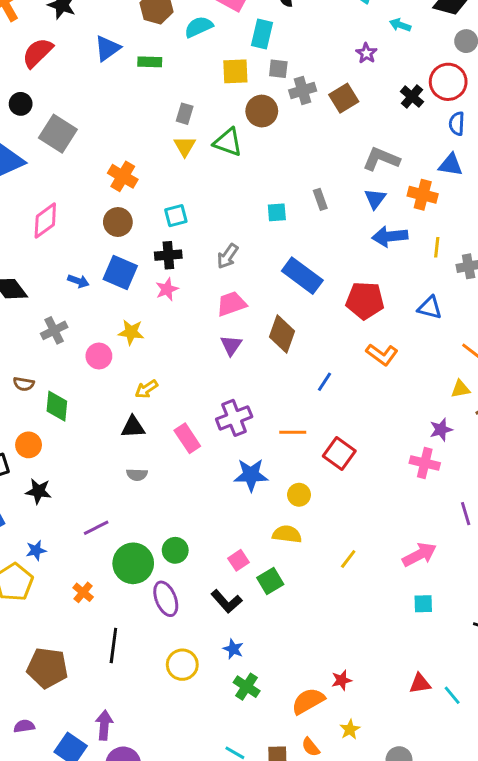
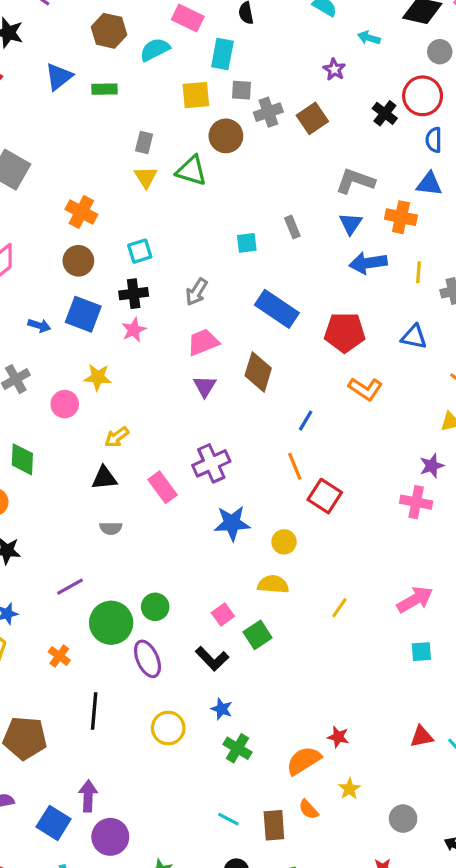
orange line: (293, 432) -> (295, 466), moved, turned 70
red star: (342, 680) -> (338, 737), turned 30

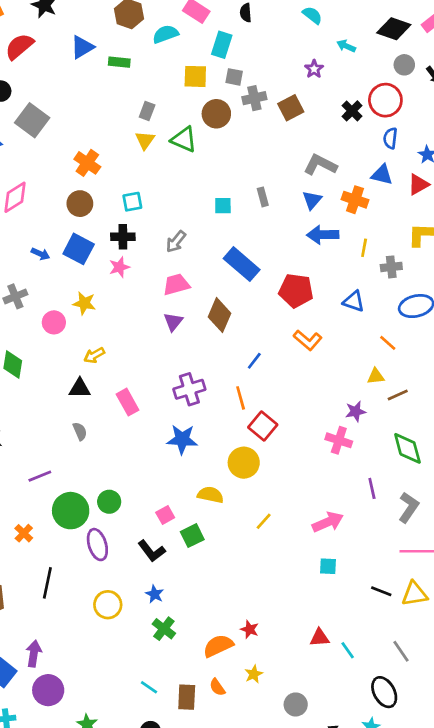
purple cross: (211, 463) -> (189, 389), moved
gray semicircle: (111, 528) -> (80, 431), turned -120
yellow circle: (284, 542) -> (244, 463), moved, size x1.5

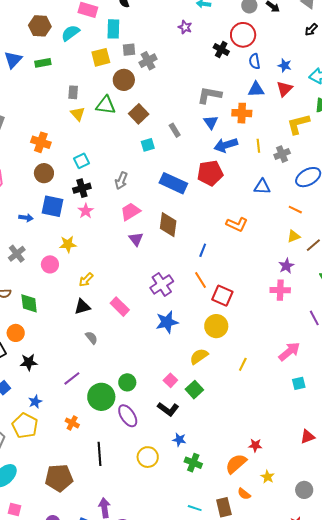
brown square: (291, 108) -> (139, 114), moved
red pentagon: (296, 291) -> (210, 173), moved
yellow semicircle: (210, 495) -> (199, 356), turned -30

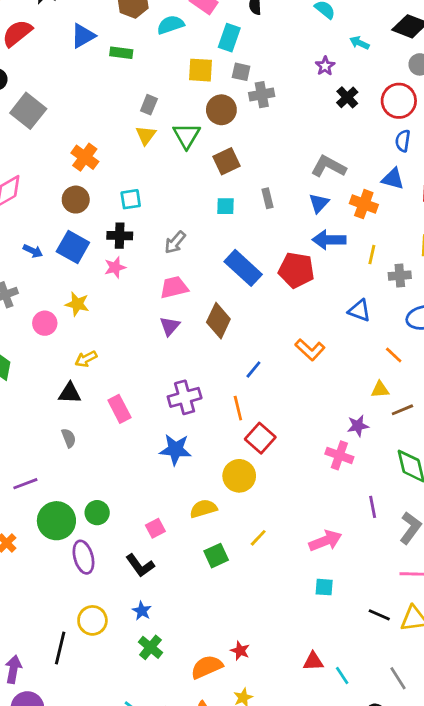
black cross: (221, 50) -> (347, 97), moved
green triangle: (106, 105) -> (187, 136), turned 35
green square: (194, 390) -> (216, 556), moved
black line: (100, 454) -> (60, 648), moved

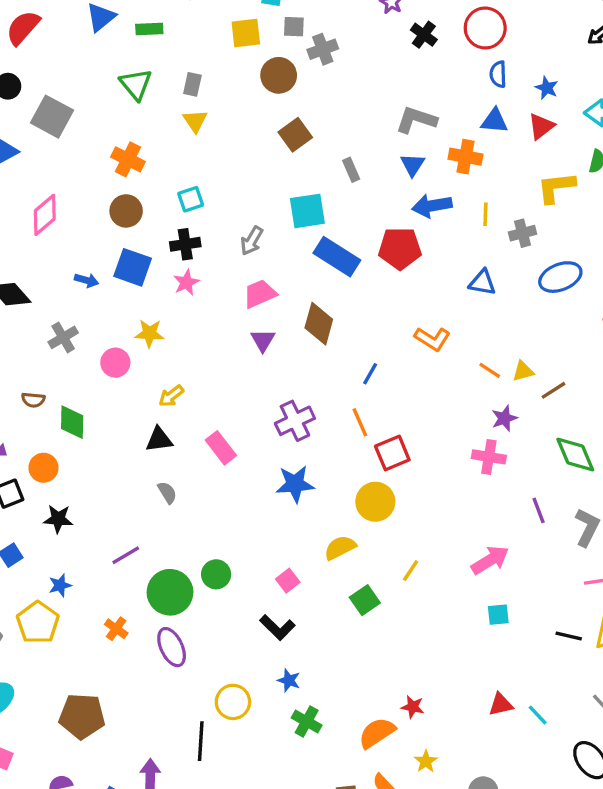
green triangle: (187, 136) -> (136, 84), moved
cyan square: (225, 206) -> (307, 211), moved, size x1.6
orange line: (394, 355) -> (490, 370), moved
red square: (260, 438) -> (392, 453), turned 36
purple ellipse: (83, 557) -> (172, 647), moved

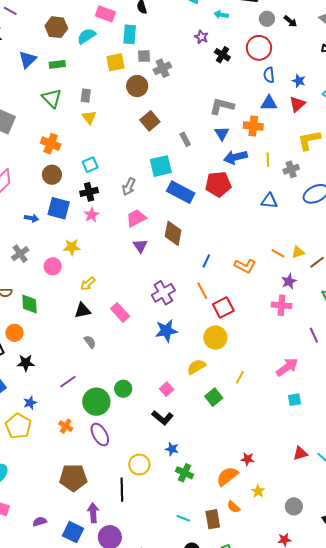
orange L-shape: (432, 339) -> (245, 266), moved
brown pentagon: (82, 716) -> (73, 478), moved

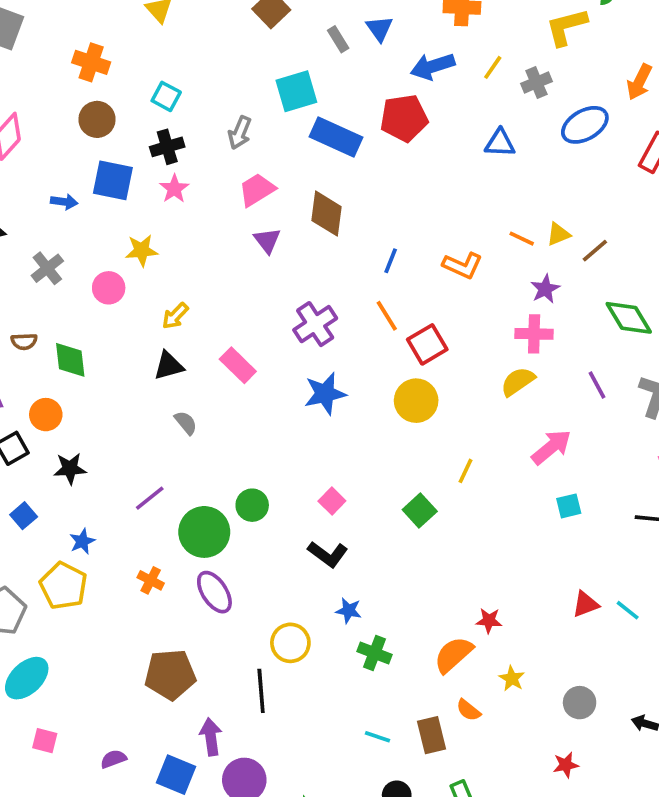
blue triangle: (222, 133) -> (379, 29), moved
yellow line: (268, 160) -> (493, 67), turned 40
cyan square: (90, 165) -> (166, 96), turned -35
yellow semicircle: (196, 367) -> (518, 382), moved

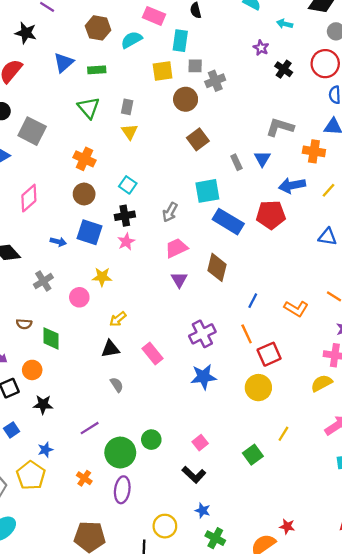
purple ellipse: (214, 592) -> (122, 490), turned 35

